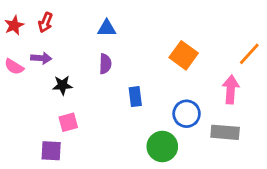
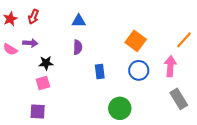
blue circle: (187, 114) -> (139, 70), moved
pink square: (68, 122) -> (43, 83), moved
gray rectangle: (225, 132) -> (179, 99), moved, turned 54

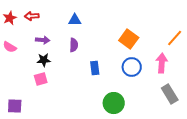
red arrow: (33, 17) -> (32, 16), turned 64
purple arrow: (30, 43) -> (43, 40), moved
purple square: (38, 111) -> (15, 106), moved

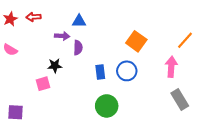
purple arrow: (43, 40) -> (62, 36), moved
black star: (44, 60) -> (55, 66), moved
blue circle: (132, 67) -> (127, 71), moved
green circle: (114, 103) -> (107, 106), moved

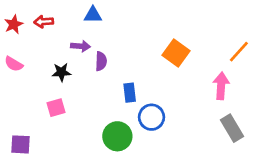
blue triangle: (79, 21) -> (93, 15), moved
black star: (55, 66) -> (61, 72), moved
blue circle: (127, 71) -> (151, 117), moved
green circle: (107, 106) -> (117, 136), moved

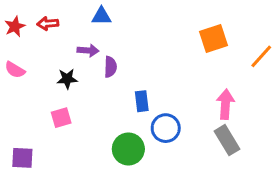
orange square: (176, 53) -> (214, 38), moved, turned 36
pink arrow: (221, 86) -> (225, 104), moved
gray rectangle: (232, 128) -> (227, 140), moved

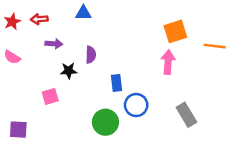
purple arrow: (88, 50) -> (54, 44), moved
orange line: (261, 56) -> (215, 46), turned 55
black star: (67, 79) -> (69, 71), moved
pink arrow: (225, 104) -> (168, 62), moved

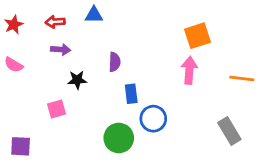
red arrow: (39, 19) -> (55, 22), moved
orange line: (215, 46) -> (242, 79), moved
purple semicircle: (91, 55) -> (115, 62), moved
gray rectangle: (186, 115) -> (229, 131), moved

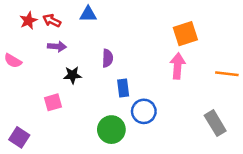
red arrow: (55, 22) -> (52, 21), turned 30
red star: (14, 25) -> (28, 21), moved
purple square: (21, 146) -> (19, 137), turned 30

